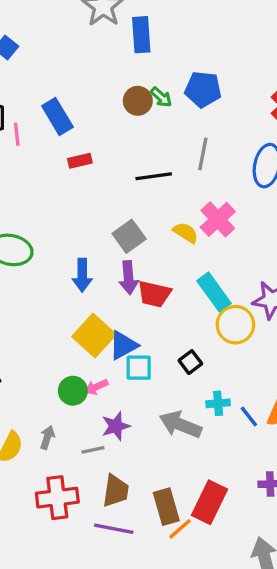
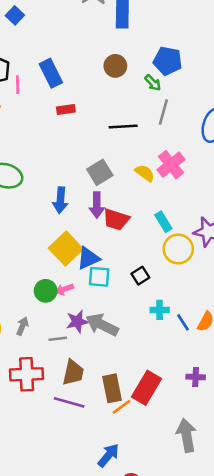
green arrow: (161, 97) -> (153, 83), moved
cyan rectangle: (214, 292) -> (163, 222), size x0.7
gray arrow: (180, 425) -> (102, 325), moved

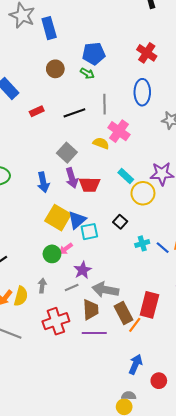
red rectangle: (66, 110) -> (37, 111), moved
gray line: (163, 112) -> (104, 104), moved
gray arrow: (102, 325) -> (105, 290), moved

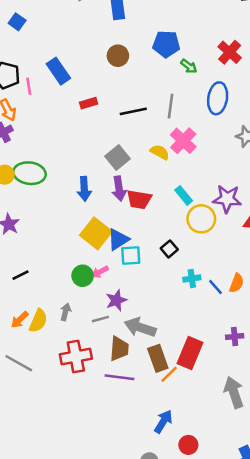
green arrow: (87, 73) -> (189, 66), moved

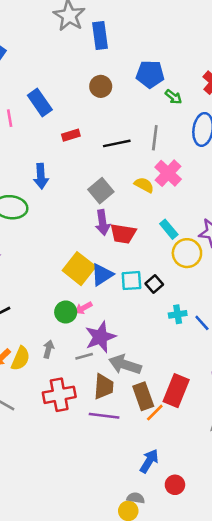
blue arrow: (84, 189) -> (41, 176), moved
cyan square: (131, 255) -> (131, 281), moved
purple star: (116, 300) -> (100, 337), size x1.4

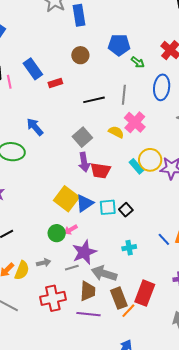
red rectangle: (71, 135) -> (55, 83), moved
blue arrow: (41, 176) -> (35, 127), turned 144
yellow circle: (187, 253) -> (150, 160), moved
cyan cross: (178, 314) -> (129, 248), moved
gray arrow: (48, 349) -> (44, 263), turned 64

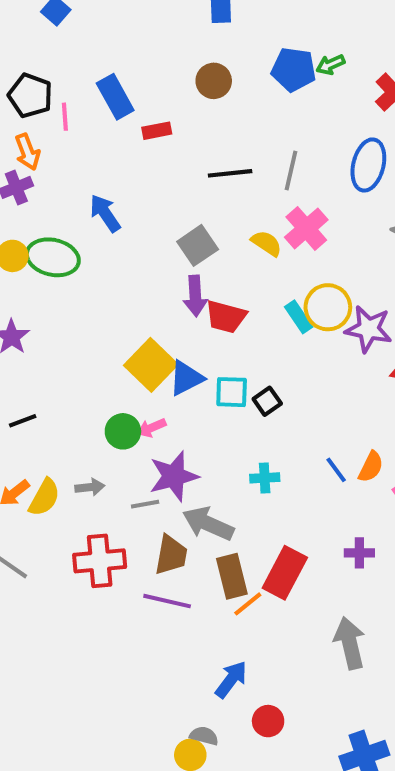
green arrow: (138, 62) -> (330, 65), moved, turned 112

